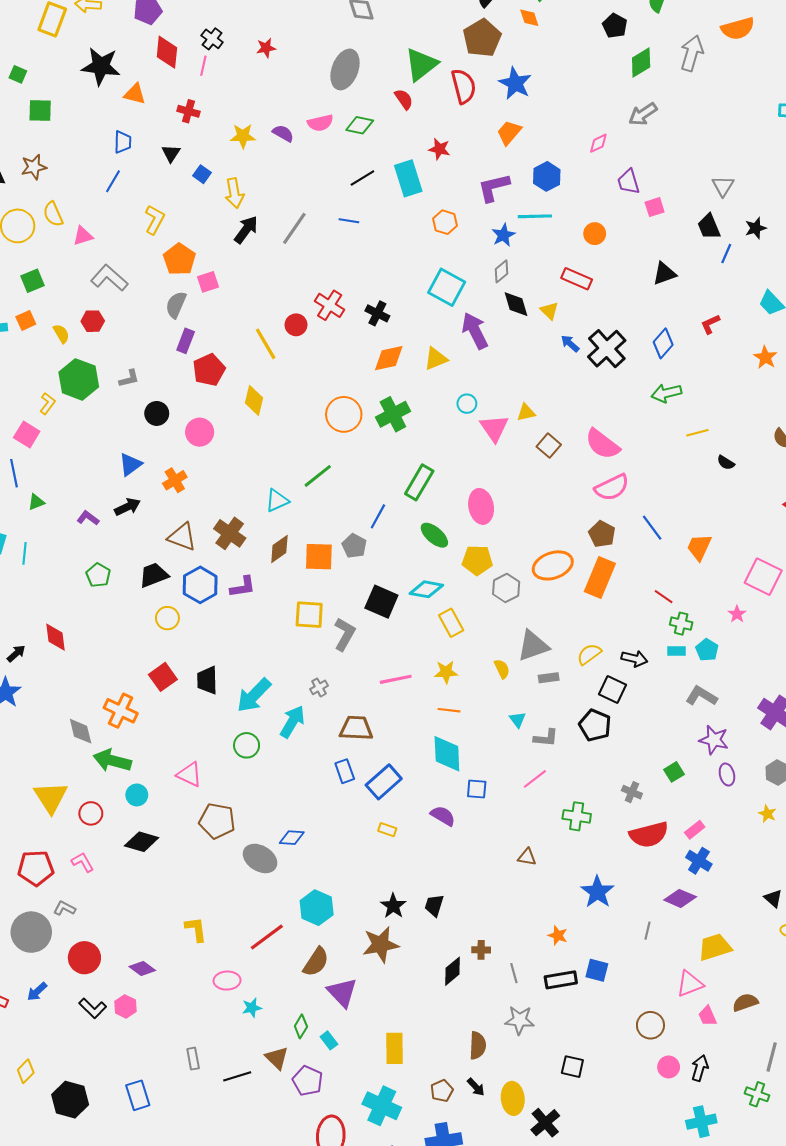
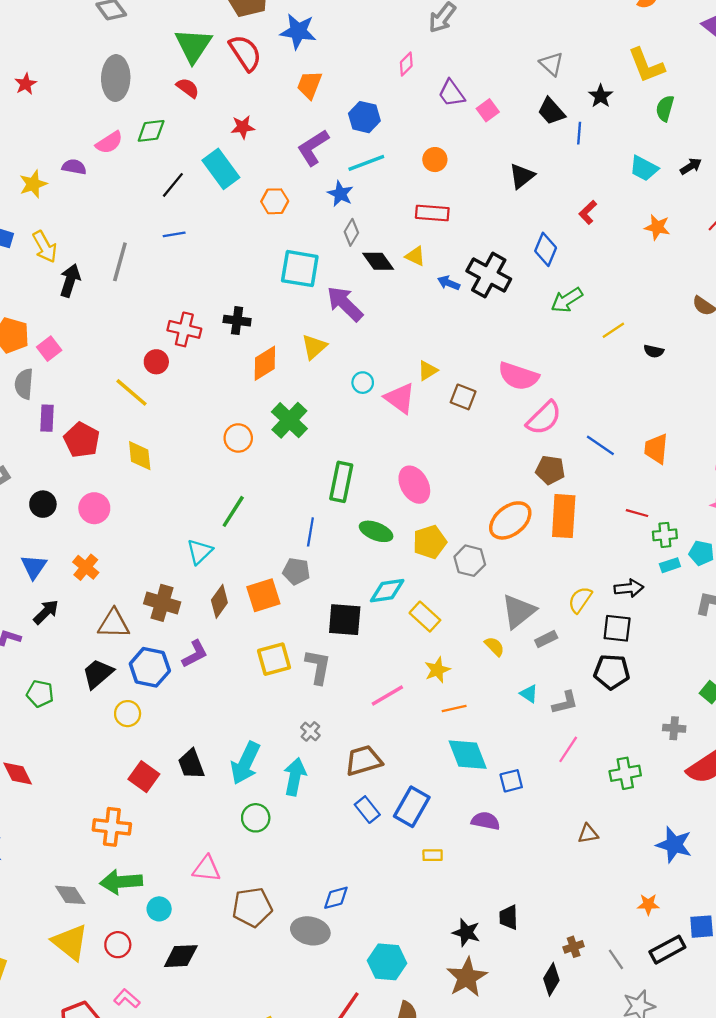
orange circle: (344, 414) -> (238, 438), size x0.7
gray diamond: (81, 731) -> (70, 895), moved

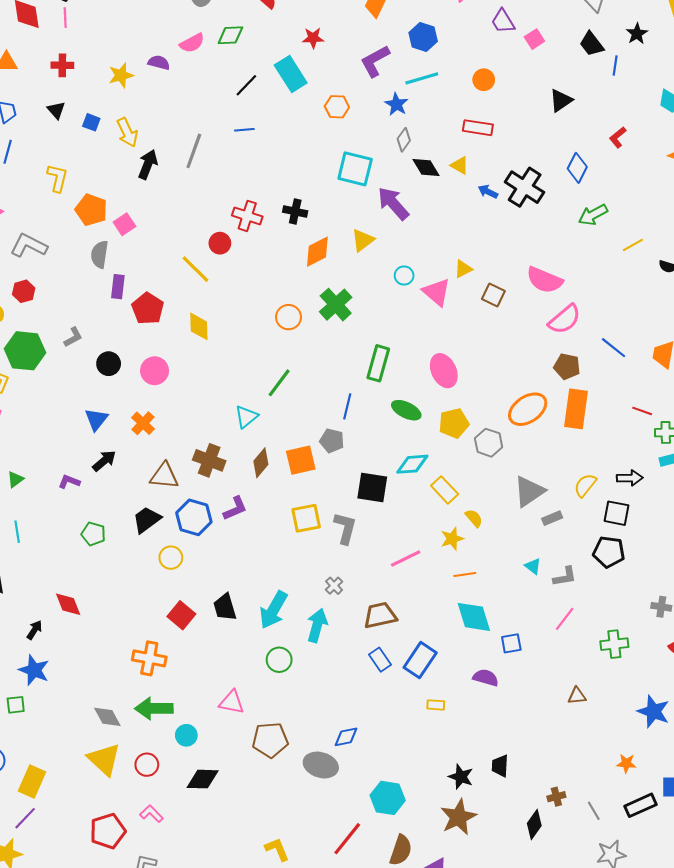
yellow semicircle: (494, 646) -> (474, 518), moved

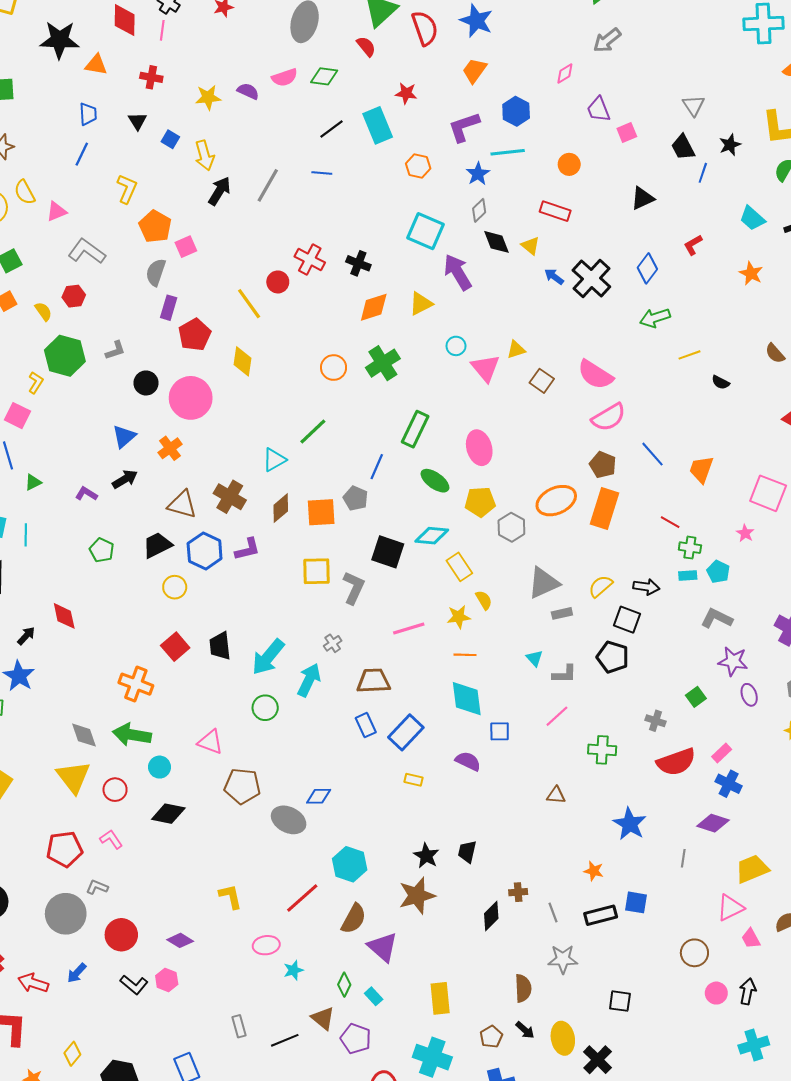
pink circle: (155, 371) -> (191, 398), size x1.5

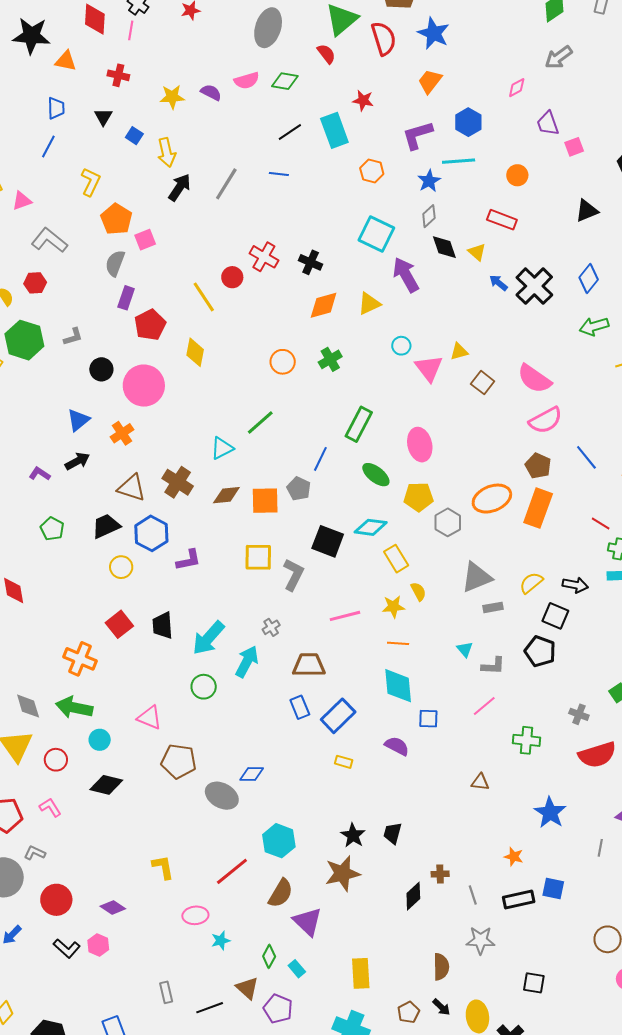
green cross: (383, 363) -> (330, 359), size x0.7
brown diamond: (281, 508) -> (226, 495), turned 32
purple L-shape: (247, 549) -> (188, 560), moved

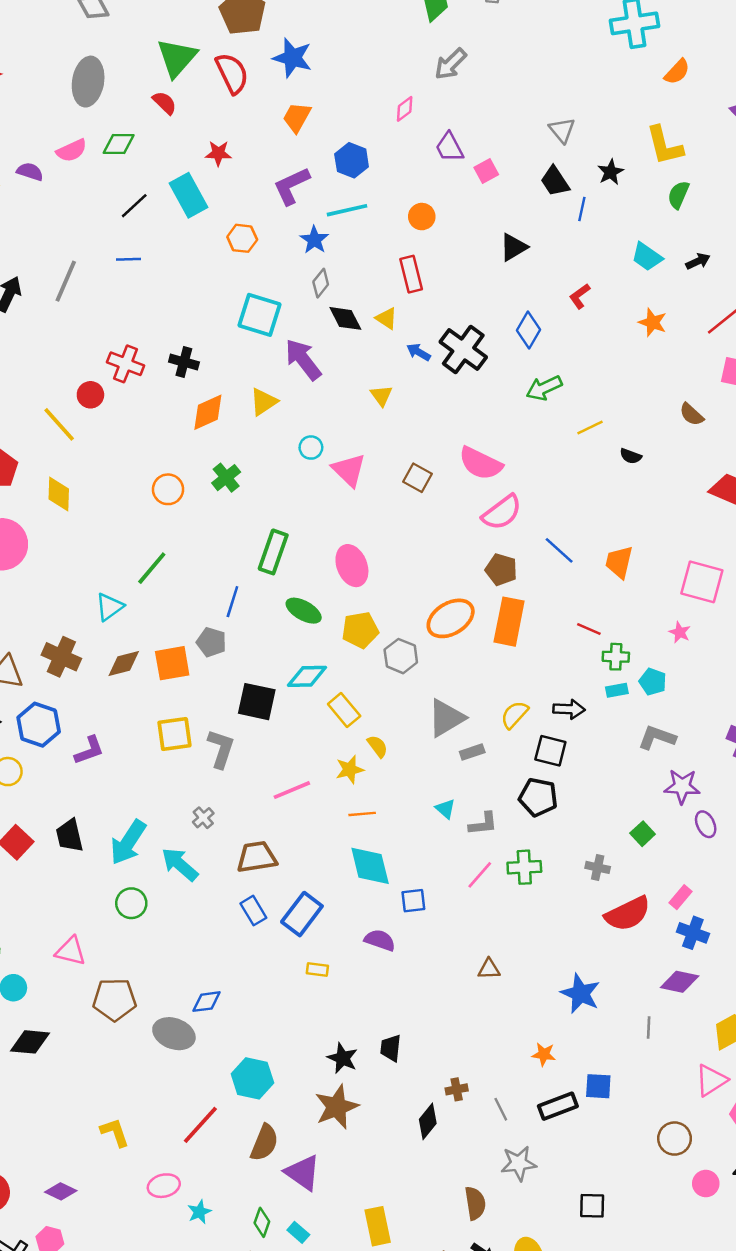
red rectangle: (502, 220) -> (411, 274), turned 64
yellow triangle: (459, 352) -> (381, 396), moved, turned -42
cyan arrow: (247, 662) -> (180, 864), turned -68
green cross: (527, 740) -> (524, 867), moved

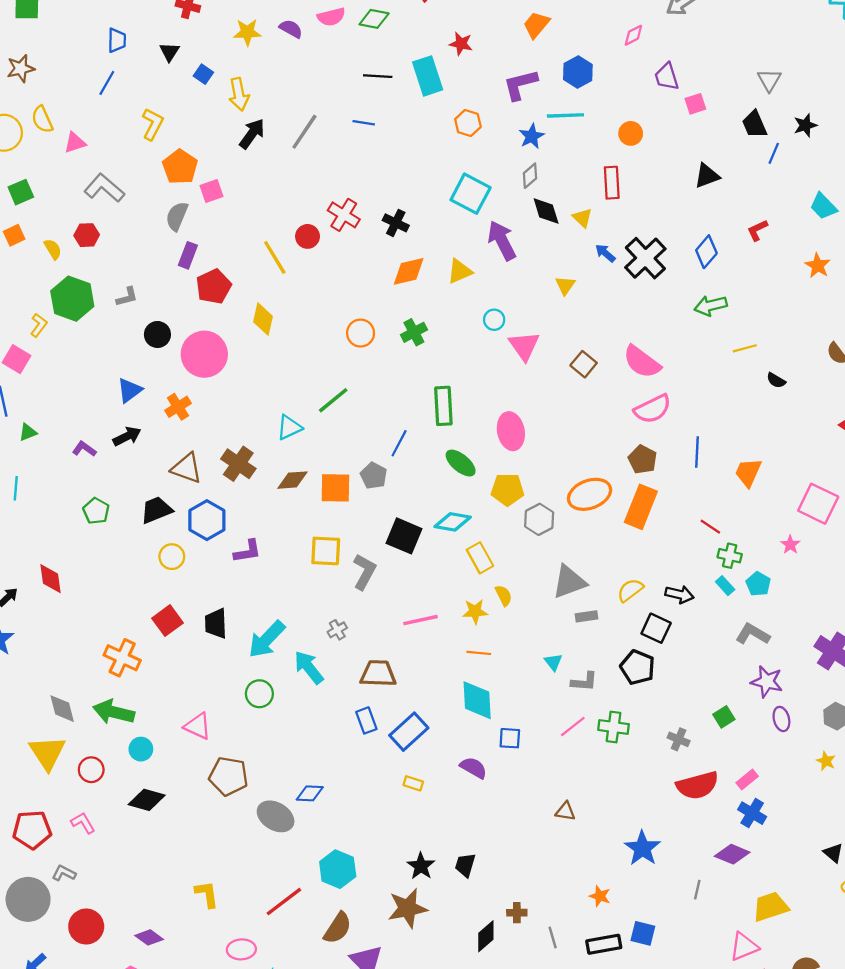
black line: (134, 206) -> (378, 76), turned 36
blue line: (559, 550) -> (697, 452), turned 40
green rectangle: (273, 552) -> (443, 406), turned -33
cyan rectangle: (617, 690) -> (725, 586), turned 48

